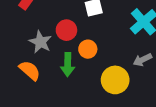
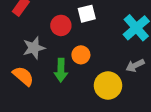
red circle: (66, 30) -> (61, 25), moved
gray star: (40, 42) -> (34, 48), turned 30

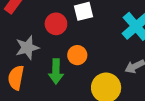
orange semicircle: (23, 76) -> (16, 78), turned -120

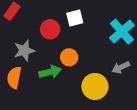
green arrow: (56, 71) -> (50, 72), turned -105

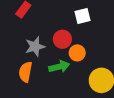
red circle: (50, 29) -> (62, 39), moved

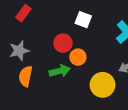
white square: (82, 16) -> (83, 20), turned 35
gray star: (35, 47) -> (19, 51), moved

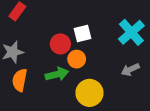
white square: (83, 20) -> (82, 33), moved, turned -35
yellow circle: (103, 85) -> (89, 93), moved

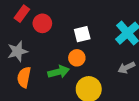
red circle: (60, 44) -> (42, 23), moved

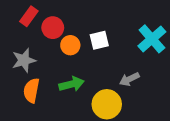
orange circle: (77, 58) -> (70, 45), moved
gray arrow: (126, 68) -> (129, 79), moved

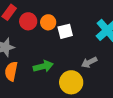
orange circle: (70, 45) -> (48, 22), moved

